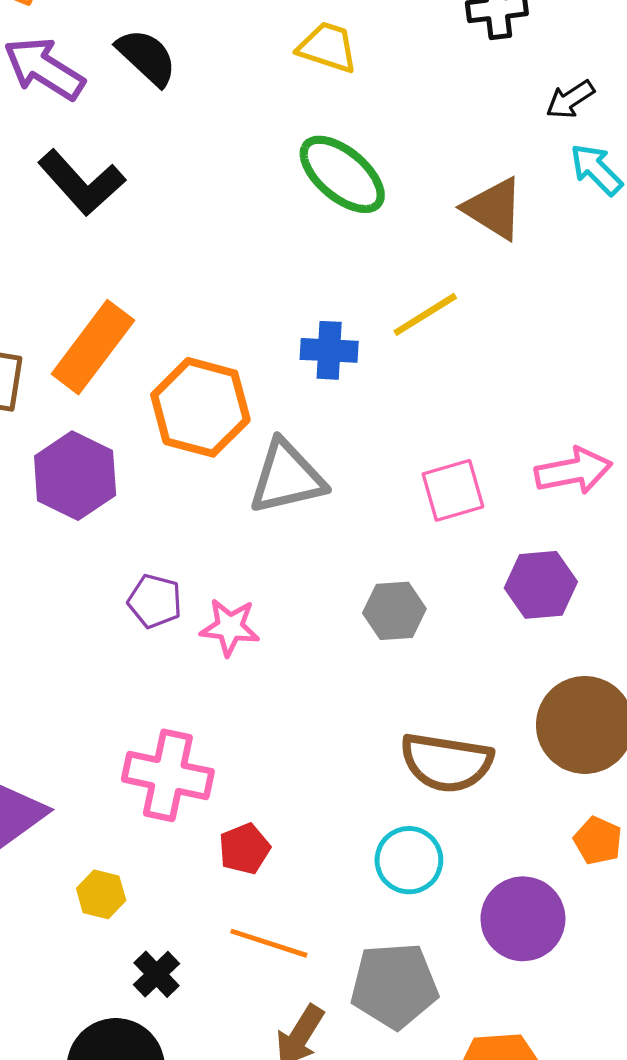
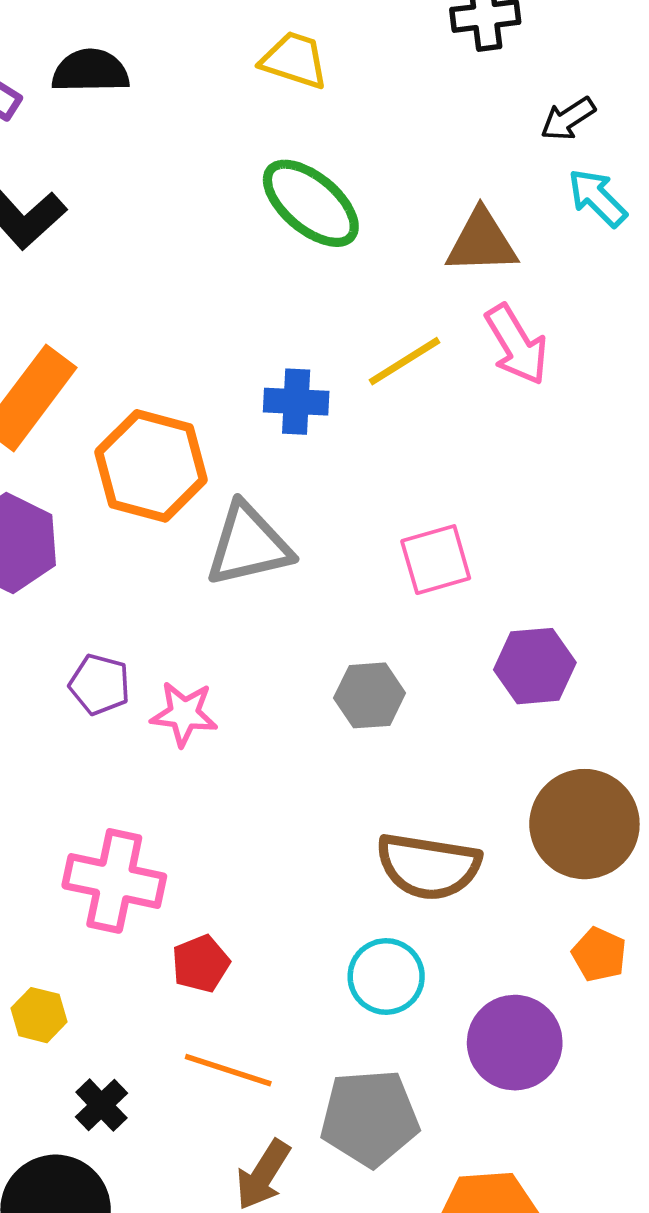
black semicircle: (147, 57) -> (90, 71), turned -44
brown triangle: (494, 209) -> (482, 242), turned -34
pink arrow: (573, 471) -> (517, 345), moved, turned 70

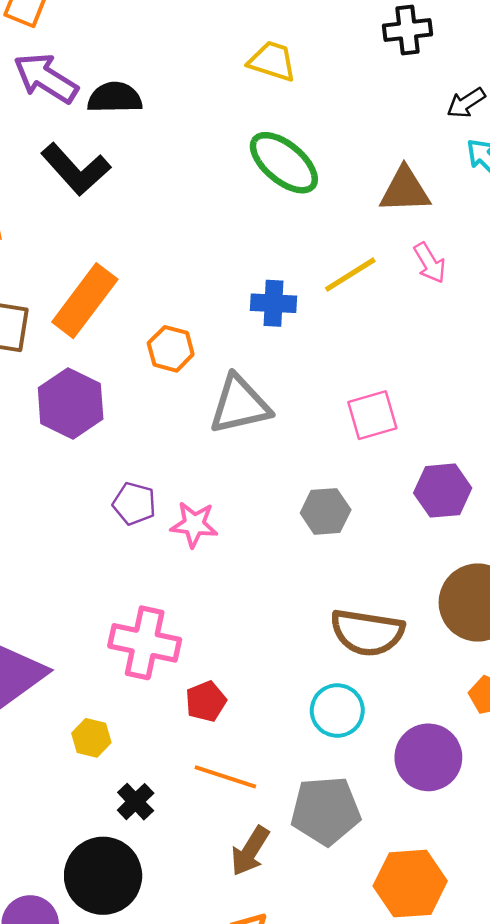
black semicircle: (90, 71) -> (115, 98), moved
pink arrow: (517, 345) -> (430, 263), size x0.7
orange hexagon: (151, 466) -> (171, 349), size x0.6

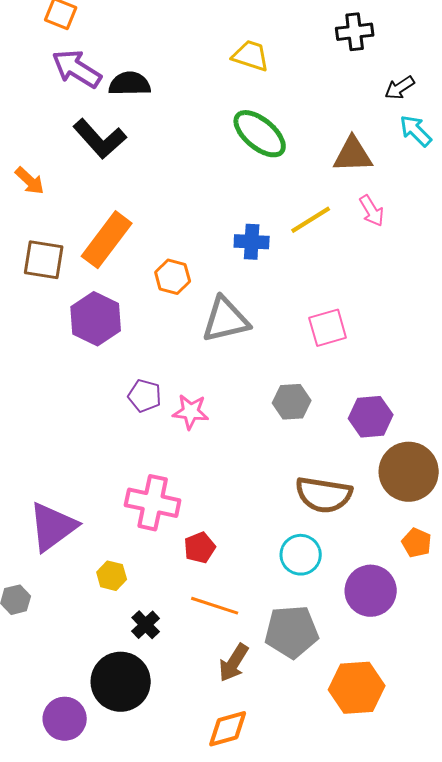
purple hexagon: (443, 491) -> (371, 417), moved

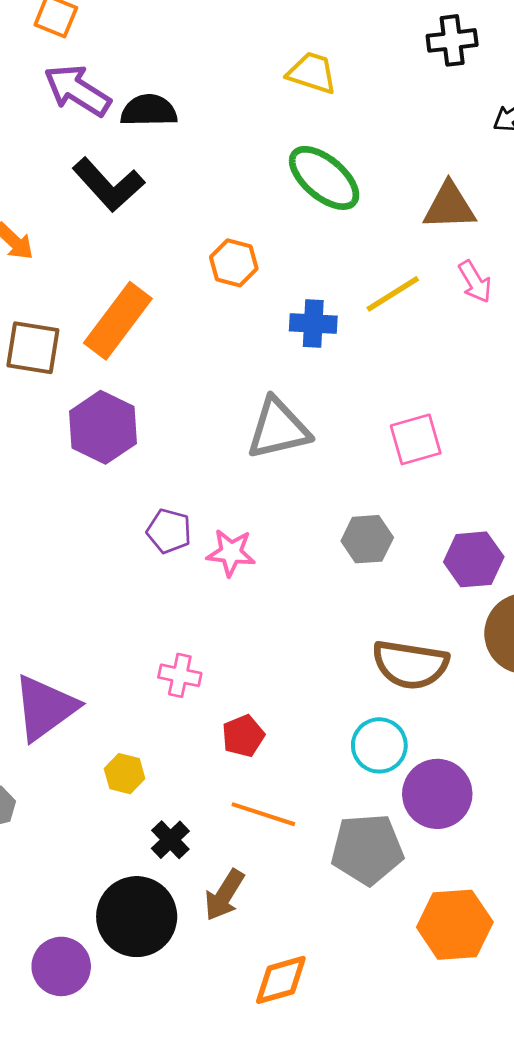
orange hexagon: (173, 277) -> (234, 263), moved
pink cross: (153, 503) -> (180, 675), size x0.6
purple circle: (371, 591) -> (437, 794), moved
brown arrow: (234, 663) -> (224, 895), moved

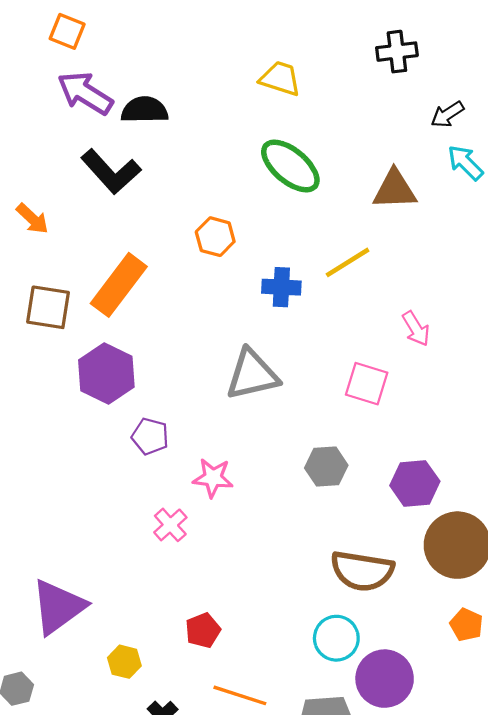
pink arrow: (475, 282) -> (416, 329), moved
pink square: (416, 439) -> (367, 384), turned 33
purple pentagon: (169, 531) -> (150, 436), moved
pink cross: (180, 675) -> (170, 525), moved, turned 36
red pentagon: (243, 736) -> (203, 630), moved

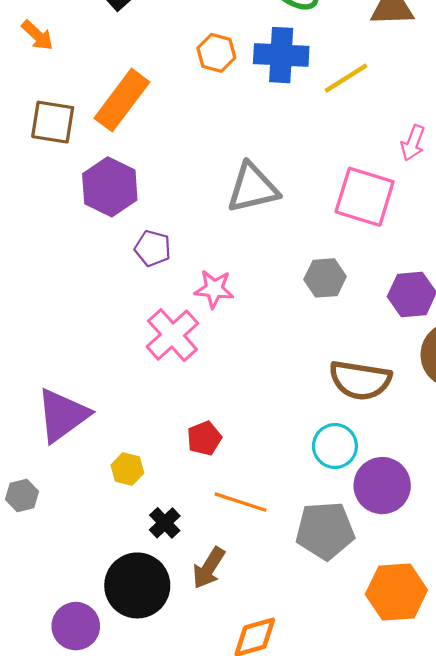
blue cross: (281, 287) -> (281, 55), moved, size x1.4
pink arrow: (416, 329) -> (413, 143), turned 52
pink square: (367, 384) -> (365, 197), size x1.4
pink cross: (170, 525) -> (172, 335), size x1.6

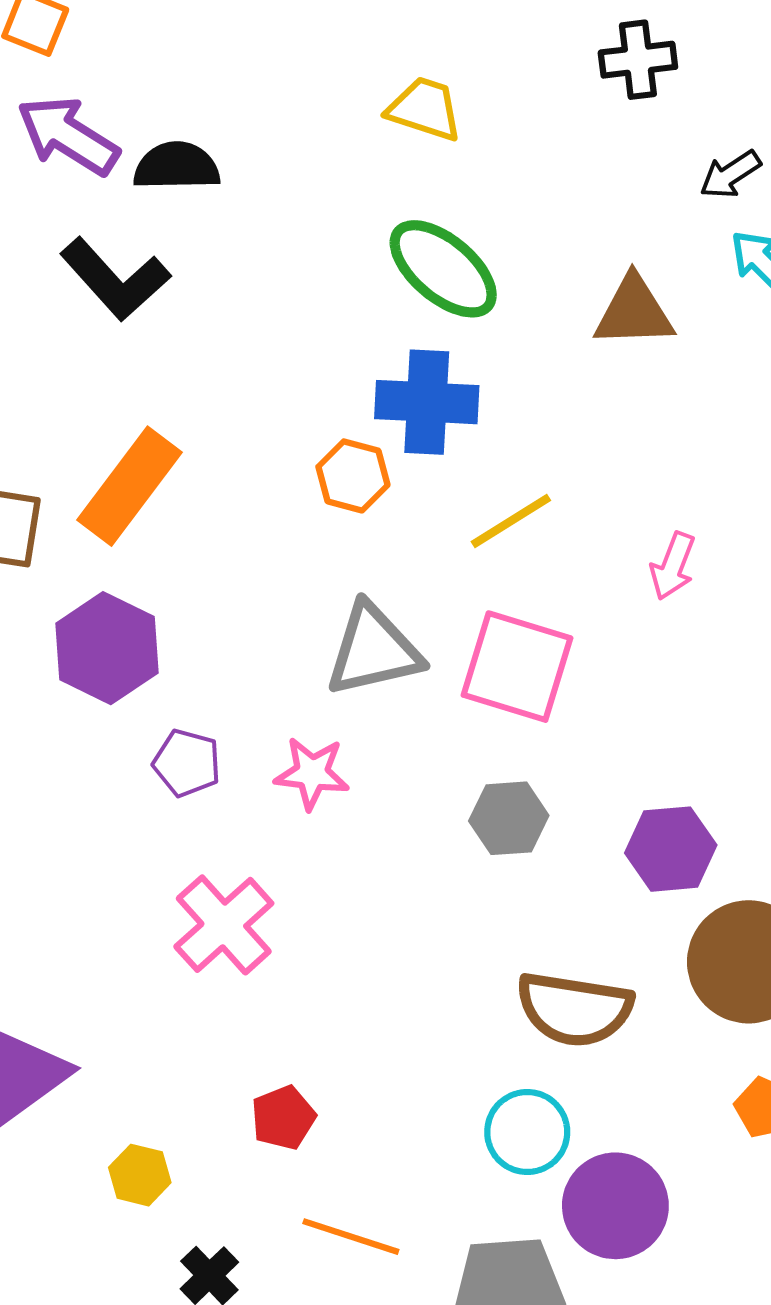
orange hexagon: (216, 53) -> (353, 476), moved
yellow line: (346, 78) -> (511, 521), moved
pink square: (365, 197) -> (517, 667), moved
pink star: (214, 289) -> (312, 773), moved

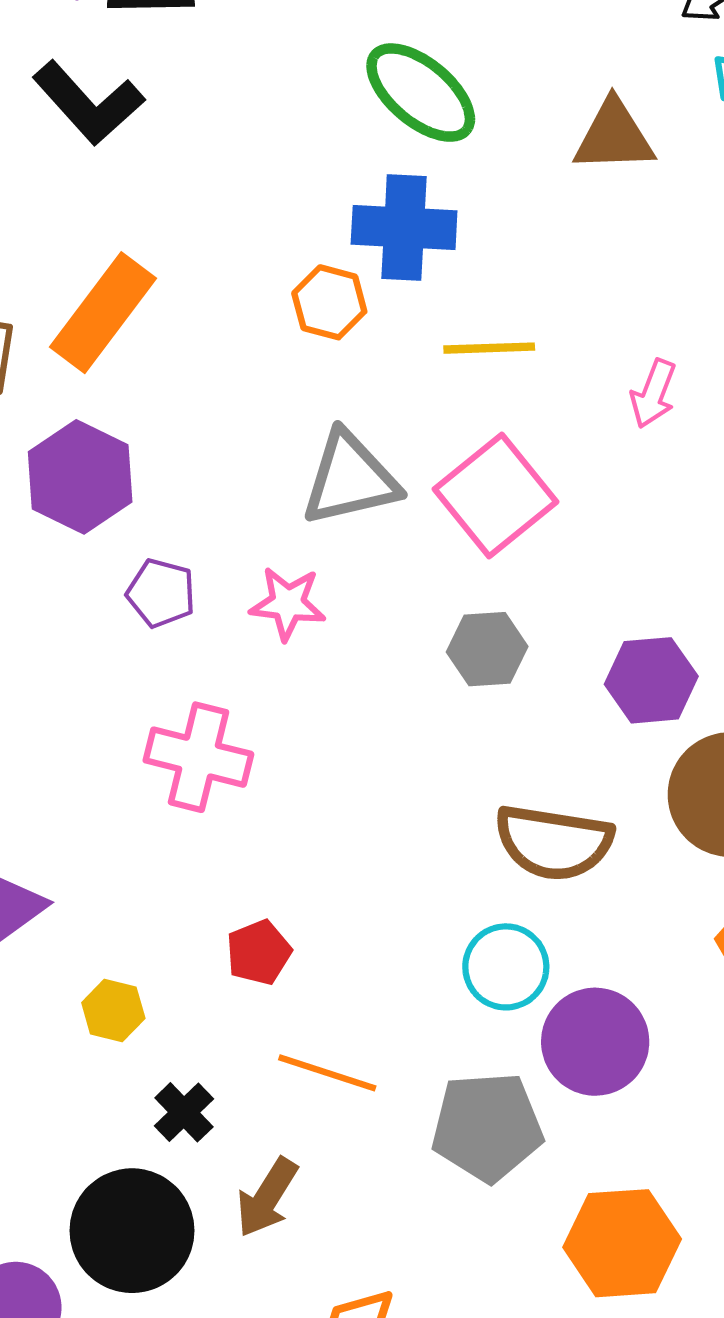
yellow line: (511, 521) -> (489, 348), turned 30
pink square: (517, 667) -> (495, 495), turned 34
pink cross: (224, 925) -> (198, 757), turned -34

